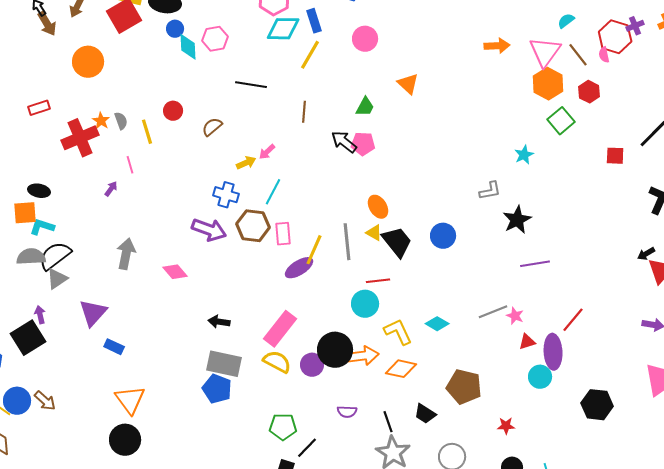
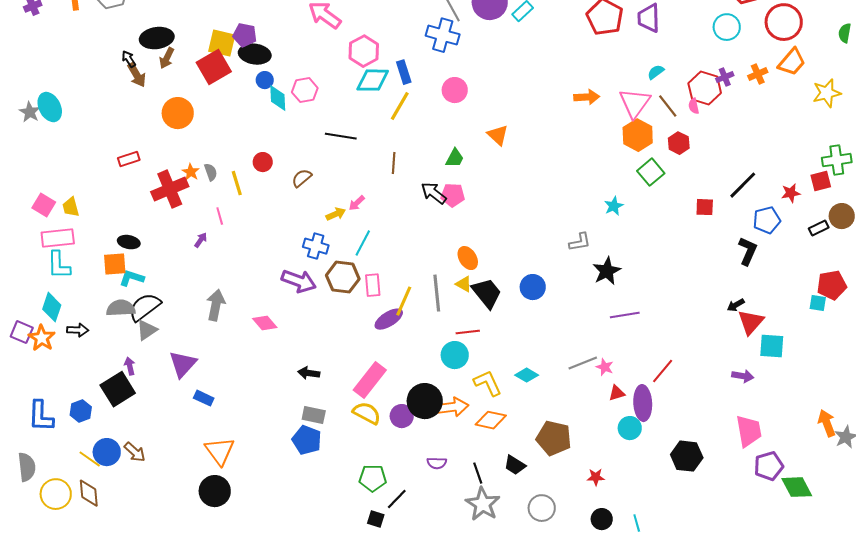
gray rectangle: (224, 364) -> (314, 415), size x0.7

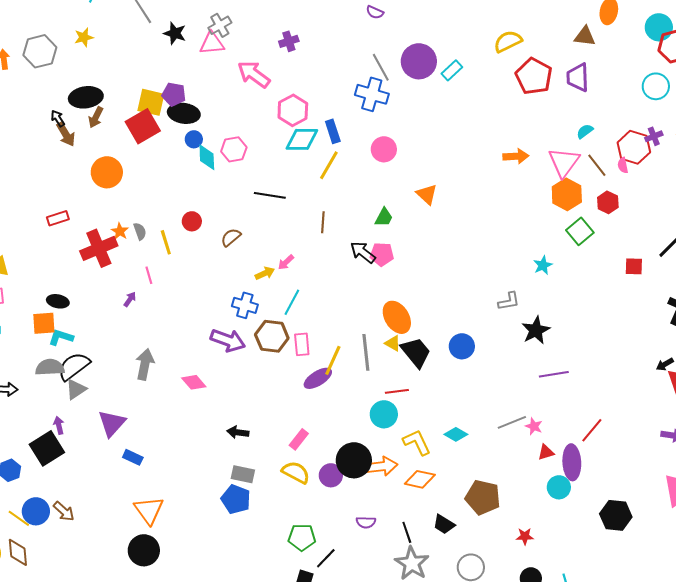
orange ellipse: (468, 258) -> (397, 317), size x1.4
pink rectangle: (370, 380) -> (299, 439), size x0.6

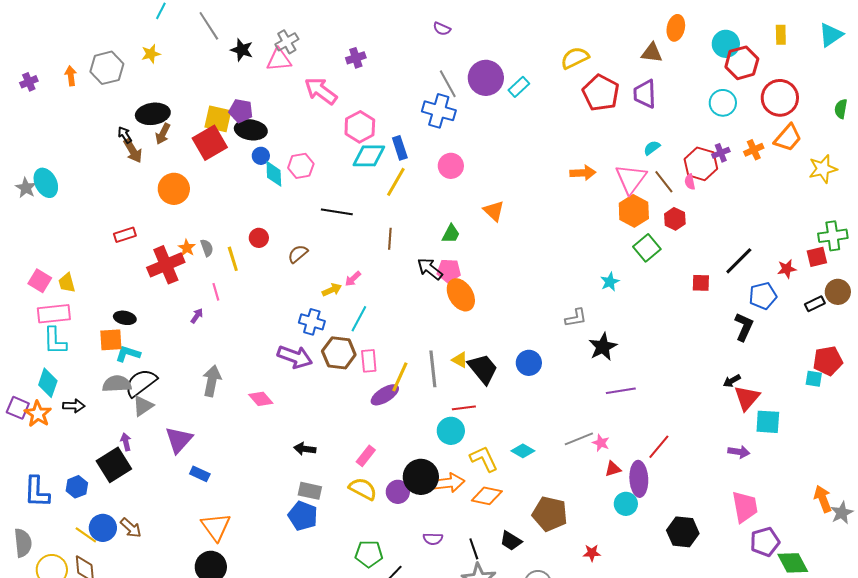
orange ellipse: (397, 317) -> (461, 295), moved

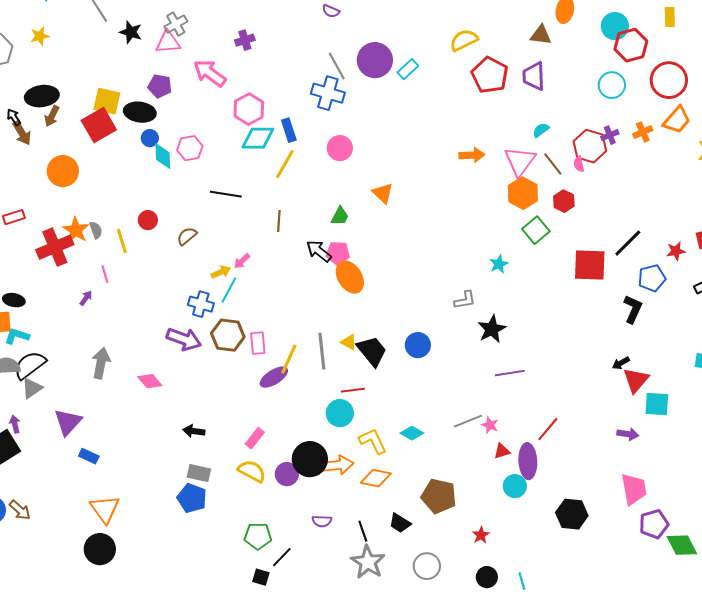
purple pentagon: (241, 111) -> (160, 86), moved
orange star: (187, 248) -> (76, 230), size x1.5
red square: (701, 283) -> (590, 265), size x1.8
cyan line: (359, 319) -> (229, 290), moved
red star: (592, 553) -> (481, 535), turned -30

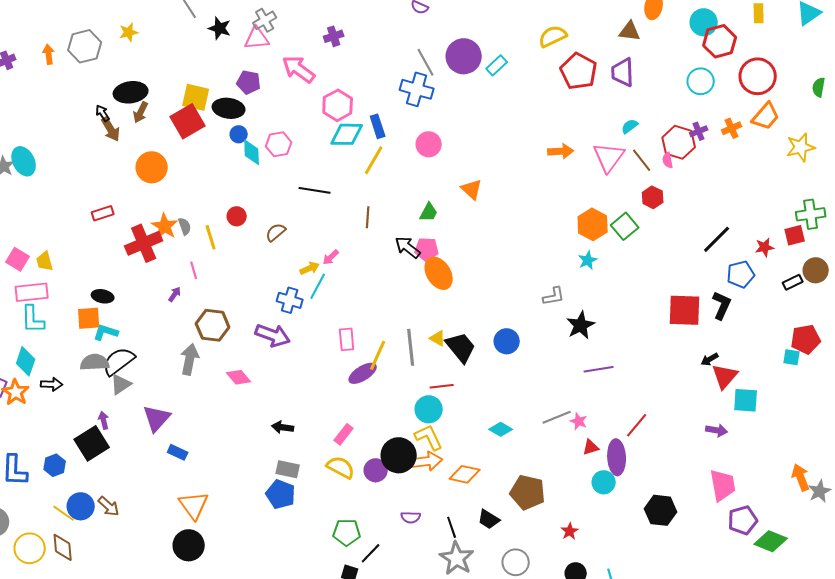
orange hexagon: (523, 193) -> (593, 224), moved
red square: (590, 265) -> (685, 310), moved
brown hexagon: (228, 335) -> (213, 325), moved
yellow L-shape: (373, 441) -> (429, 437), moved
green diamond: (682, 545) -> (771, 541), turned -40

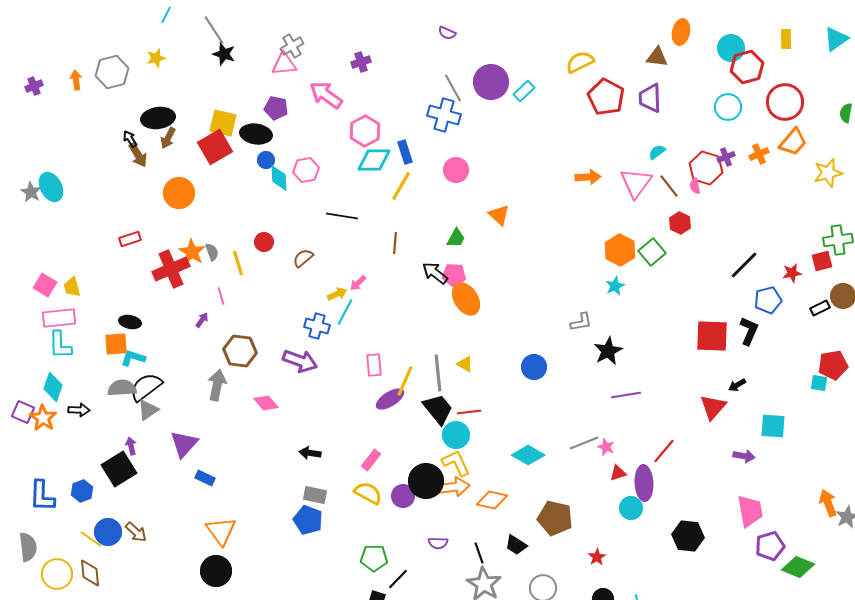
black star: (220, 28) -> (224, 54), moved
black trapezoid: (461, 347) -> (438, 409), moved
red triangle: (725, 376) -> (713, 407), moved
cyan diamond: (501, 429) -> (528, 455), size x1.4

